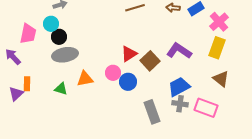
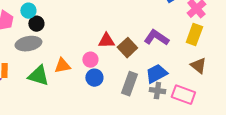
red triangle: (129, 54) -> (106, 41), turned 30
gray ellipse: (65, 55) -> (28, 44), moved
blue circle: (128, 82) -> (94, 78), moved
green triangle: (61, 89) -> (38, 76), size x1.6
gray rectangle: (152, 112) -> (129, 84), moved, turned 40

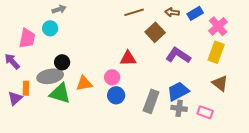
black circle: (36, 24) -> (62, 62), moved
gray ellipse: (28, 44) -> (50, 76), moved
brown square: (127, 48) -> (155, 32), moved
pink rectangle: (183, 95) -> (205, 112), size x0.7

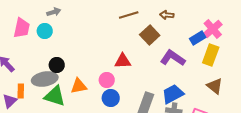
blue rectangle: (195, 13) -> (198, 38), moved
pink trapezoid: (27, 38) -> (22, 28), moved

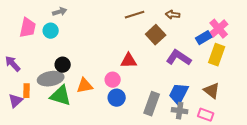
brown triangle: (215, 86) -> (212, 91), moved
blue trapezoid: (173, 94) -> (179, 94), turned -35

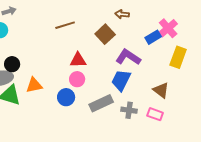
brown line: (135, 15) -> (65, 25), moved
yellow rectangle: (217, 55) -> (178, 57), moved
pink circle: (113, 80) -> (77, 79), moved
blue trapezoid: (179, 94) -> (121, 80), moved
gray rectangle: (152, 104) -> (101, 103), turned 45

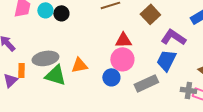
black circle: (12, 64) -> (61, 13), moved
pink circle: (77, 79) -> (122, 59), size x1.5
gray cross: (129, 110) -> (188, 90), moved

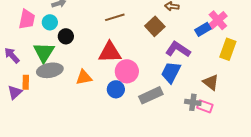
black circle: (61, 13) -> (66, 36), moved
red triangle: (123, 40) -> (110, 52), moved, size x1.4
green triangle: (55, 75) -> (44, 52), moved, turned 45

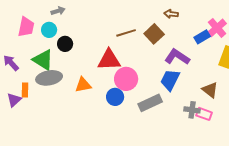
brown line: (115, 17) -> (126, 33), moved
green triangle: (44, 52) -> (43, 60), turned -30

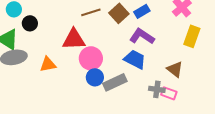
blue rectangle: (202, 37) -> (142, 11), moved
blue trapezoid: (170, 80) -> (135, 59), turned 90
blue circle: (115, 97) -> (95, 77), moved

